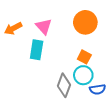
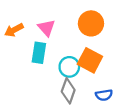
orange square: (84, 57) -> (90, 60), size x1.6
cyan circle: (83, 75) -> (69, 67), moved

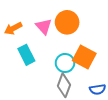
orange circle: (91, 23) -> (67, 22), moved
cyan rectangle: (39, 53) -> (26, 55), moved, turned -36

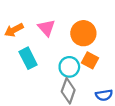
orange circle: (67, 22) -> (83, 33), moved
orange square: (84, 57) -> (90, 60), size x0.7

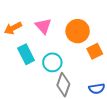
orange square: (90, 60) -> (95, 51), moved, turned 35
cyan circle: (69, 67) -> (52, 62), moved

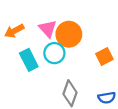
orange circle: (78, 31) -> (69, 34), moved
cyan circle: (52, 62) -> (54, 53), moved

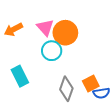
orange square: (104, 56) -> (91, 84), moved
cyan rectangle: (29, 60) -> (20, 76), moved

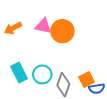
pink triangle: (45, 27) -> (43, 26), turned -36
cyan circle: (52, 51) -> (42, 74), moved

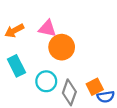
orange circle: (62, 31) -> (62, 47), moved
cyan rectangle: (19, 72) -> (16, 66), moved

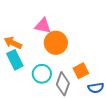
orange arrow: (14, 31) -> (13, 43), moved, turned 54
orange square: (95, 87) -> (81, 71), moved

